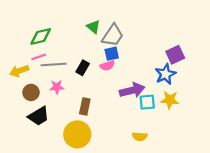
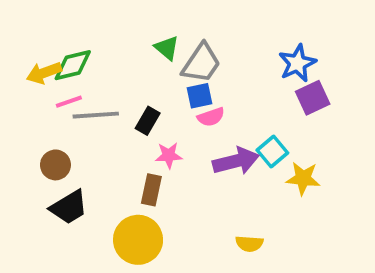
pink semicircle: (107, 66) -> (211, 117), moved
yellow arrow: (19, 71) -> (44, 73), moved
blue star: (165, 74) -> (297, 63), moved
pink star: (57, 87) -> (169, 155), moved
cyan square: (147, 102) -> (272, 152), moved, turned -35

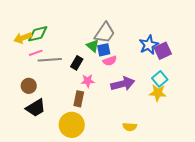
green triangle: (167, 48) -> (93, 46), moved
blue star: (297, 63) -> (149, 45), moved
cyan square: (272, 152) -> (160, 79), moved

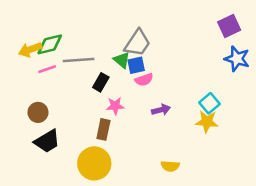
blue star: (149, 45) -> (237, 59), moved, turned -30
purple square: (163, 51) -> (229, 26), moved
gray line: (50, 60) -> (79, 60), moved
purple arrow: (123, 84) -> (161, 110), size x0.6

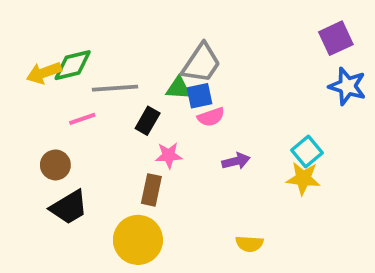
green triangle: (122, 60) -> (178, 88), turned -36
pink line: (47, 69) -> (82, 119), moved

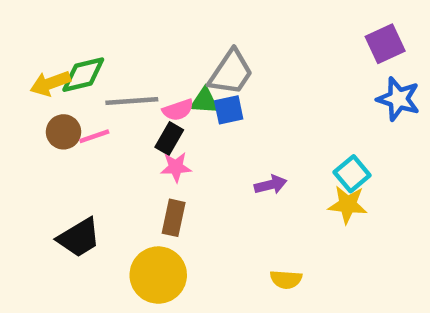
pink semicircle: (211, 117) -> (178, 110), moved
pink star: (169, 155) -> (176, 167), moved
brown circle: (55, 165) -> (64, 132), moved

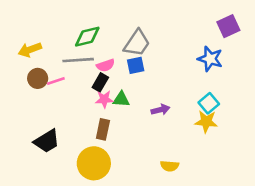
green diamond: (83, 75) -> (87, 37), moved
blue star: (398, 99) -> (210, 59), moved
green triangle: (204, 101) -> (121, 99), moved

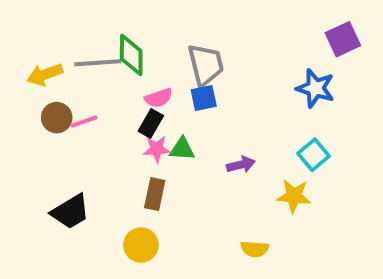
green diamond: (87, 37) -> (131, 55), turned -76
gray trapezoid: (137, 43) -> (206, 65), turned -48
gray line: (78, 60) -> (98, 63), moved
yellow star: (206, 122) -> (294, 196), moved
yellow circle: (94, 163) -> (141, 245), size x0.7

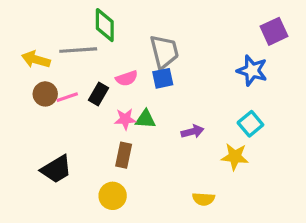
green diamond: (131, 55) -> (105, 25), moved
yellow arrow: (45, 74) -> (36, 60), turned 36
black rectangle: (151, 123) -> (99, 94), moved

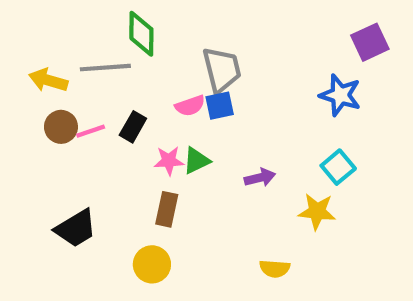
pink semicircle: (127, 78) -> (190, 106), moved
green triangle: (146, 119) -> (196, 161), turned -30

